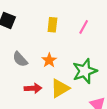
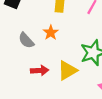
orange star: (49, 60) -> (51, 33), moved

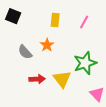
yellow triangle: (67, 71) -> (62, 79), turned -36

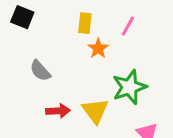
orange star: (47, 45) -> (98, 48), moved

